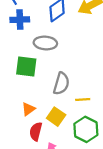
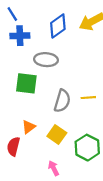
yellow line: (83, 100) -> (88, 98), moved
red semicircle: (36, 131) -> (13, 146), moved

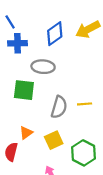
yellow square: (57, 134) -> (54, 140), turned 30

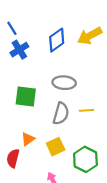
blue cross: (18, 43) -> (19, 50), turned -30
gray ellipse: (43, 67) -> (64, 83), moved

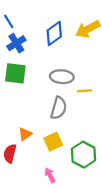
green square: (26, 96) -> (15, 73), moved
yellow line: (86, 110) -> (85, 91), moved

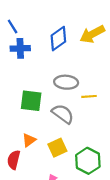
blue cross: (16, 43) -> (20, 48), turned 30
green square: (15, 73) -> (31, 101), moved
gray semicircle: (59, 108) -> (63, 114), turned -70

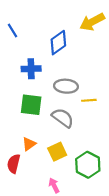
yellow arrow: (92, 34) -> (92, 22), moved
blue cross: (20, 48) -> (31, 69), moved

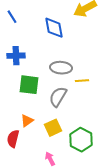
blue diamond: (58, 43) -> (54, 28), turned -65
blue cross: (31, 69) -> (16, 56), moved
gray semicircle: (63, 118) -> (58, 97), turned -95

